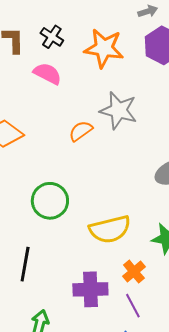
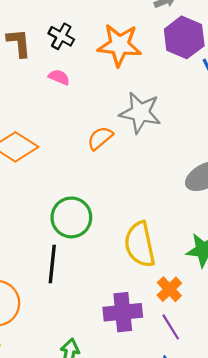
pink semicircle: (47, 74) -> (59, 77), size x0.7
yellow semicircle: (110, 229) -> (140, 244), turned 96
black line: (25, 264) -> (52, 264), moved

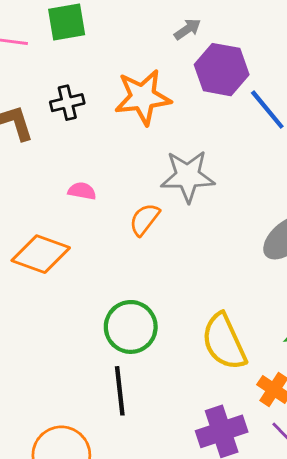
black cross: (61, 36) -> (67, 103), turned -30
pink semicircle: (59, 77) -> (82, 191), moved

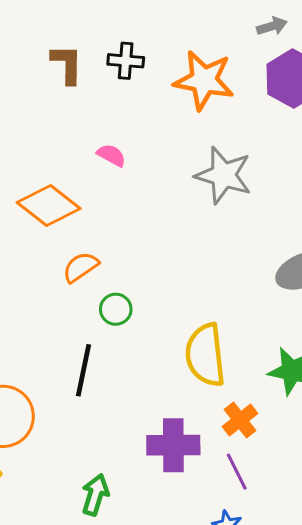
orange semicircle: (144, 219) -> (81, 267), moved
green circle: (131, 327) -> (116, 309), size x0.6

